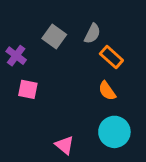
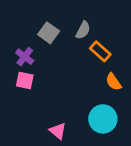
purple cross: (16, 56) -> (25, 57), moved
orange semicircle: (107, 91) -> (113, 82), moved

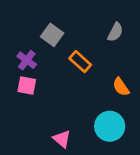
gray semicircle: (83, 30) -> (115, 32), moved
orange rectangle: (100, 51) -> (80, 62), moved

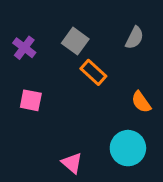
gray square: (52, 35) -> (75, 41), moved
purple cross: (27, 60) -> (24, 48), moved

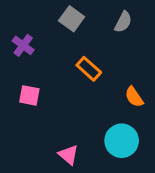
gray semicircle: (135, 38) -> (123, 22), moved
gray square: (75, 41) -> (72, 19), moved

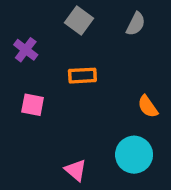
orange rectangle: (89, 69) -> (82, 76), moved, turned -45

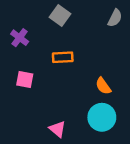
gray semicircle: (136, 24) -> (115, 18), moved
orange semicircle: (148, 106) -> (103, 86), moved

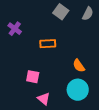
gray square: (60, 15) -> (61, 12), moved
pink square: (25, 79) -> (33, 77), moved

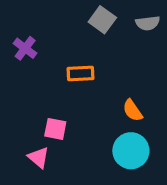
gray semicircle: (88, 14) -> (148, 23), turned 56
pink triangle: (44, 99) -> (39, 157), moved

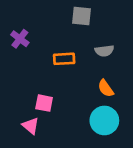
gray square: (102, 20) -> (82, 16), turned -30
gray semicircle: (148, 23) -> (104, 51), moved

